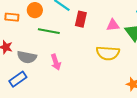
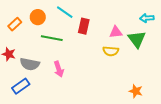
orange rectangle: (12, 17) -> (15, 24), turned -48
yellow semicircle: (108, 53) -> (111, 51), moved, size x0.7

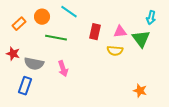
cyan arrow: (147, 18) -> (151, 18), turned -72
red rectangle: (84, 26) -> (95, 32), moved
blue rectangle: (21, 86) -> (25, 86), turned -36

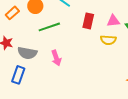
green line: (56, 38) -> (49, 27), turned -30

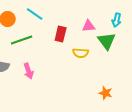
pink triangle: (113, 21) -> (89, 26), moved

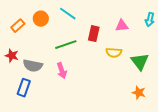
green line: (22, 40) -> (66, 45), moved
green triangle: (107, 41) -> (140, 62), moved

